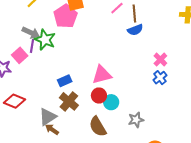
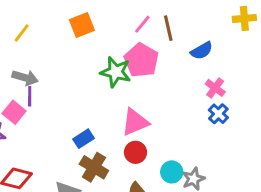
pink pentagon: (65, 16) -> (141, 60), moved
blue semicircle: (135, 30) -> (202, 51), moved
green star: (45, 40) -> (116, 72), moved
cyan circle: (111, 102) -> (172, 172), moved

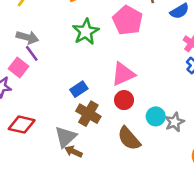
green star: (116, 72) -> (86, 32), moved, turned 30
purple line: (30, 96) -> (32, 53), turned -35

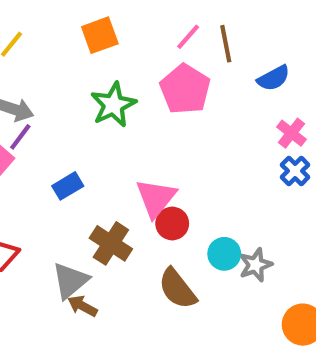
purple line: (32, 53) -> (20, 137), turned 70
pink triangle: (123, 74) -> (156, 198), moved, turned -30
blue rectangle: (79, 89) -> (68, 186), moved

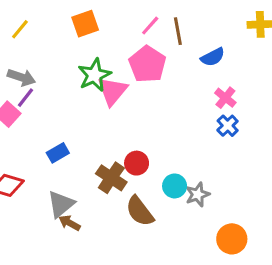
blue rectangle: (68, 186) -> (58, 153), moved
pink triangle: (156, 198) -> (112, 91), moved
brown cross: (111, 243) -> (111, 178), moved

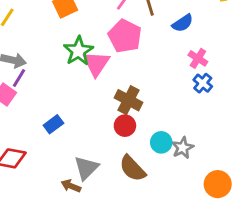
brown cross: (111, 178) -> (129, 100), moved
gray triangle: (61, 204) -> (86, 168), moved

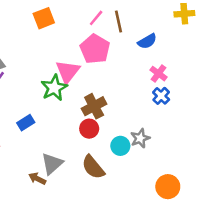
green star: (78, 51) -> (54, 88), moved
brown cross: (129, 100) -> (94, 106), turned 30
gray star: (183, 148) -> (140, 138), moved

